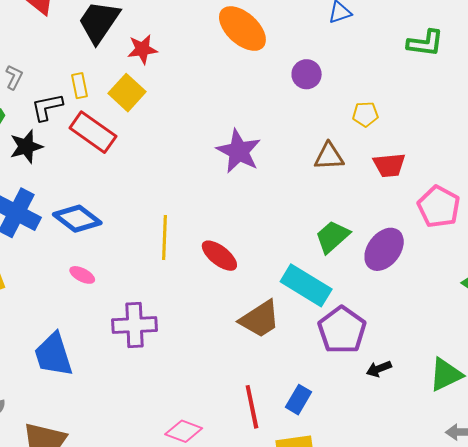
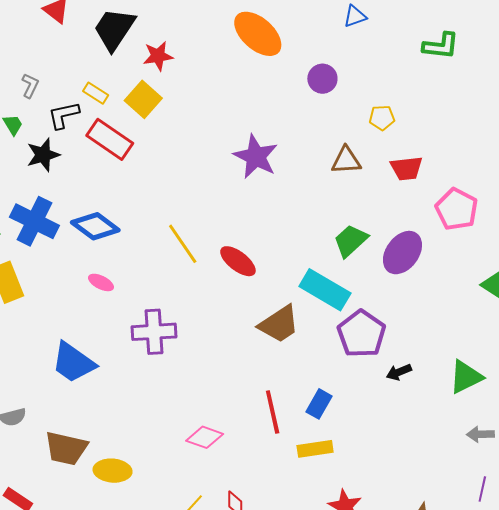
yellow rectangle: (80, 86) -> (96, 93), turned -45
yellow line: (164, 237) -> (183, 244), turned -36
blue trapezoid: (53, 355) -> (73, 363), turned -36

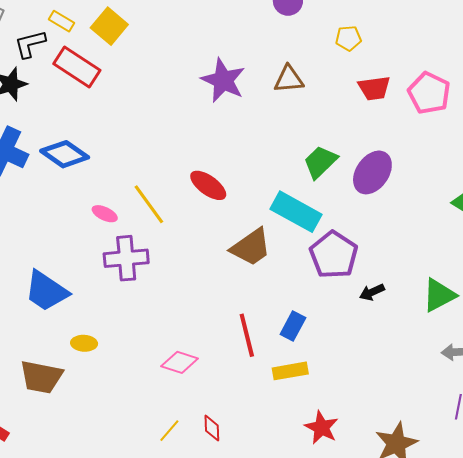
brown triangle: (346, 160) -> (289, 79), moved
pink pentagon: (457, 209) -> (429, 93), moved
yellow line: (183, 244) -> (149, 204), moved
pink ellipse: (101, 282) -> (105, 214), moved
yellow ellipse: (113, 471) -> (84, 343), moved, size x0.7

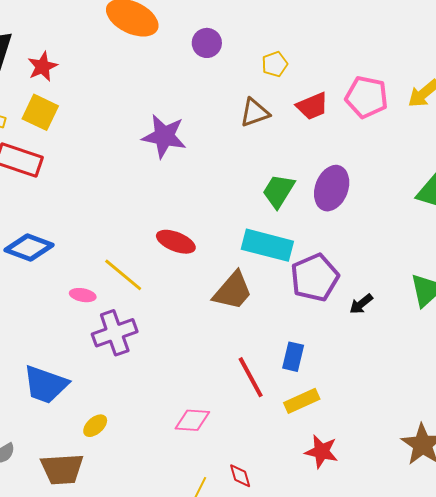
brown triangle: (289, 79) -> (255, 113), moved
purple pentagon: (334, 255) -> (315, 278), turned 30
yellow ellipse: (84, 343) -> (95, 426), turned -30
red star: (322, 428) -> (321, 451), moved

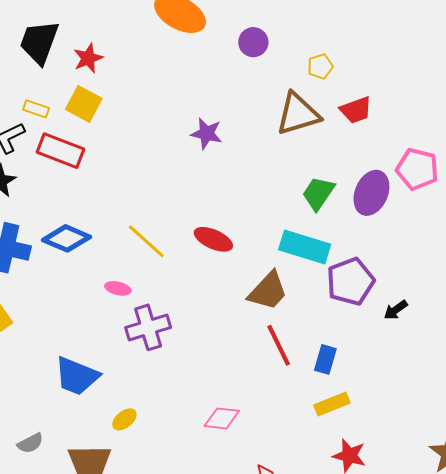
pink pentagon: (367, 97) -> (417, 169), moved
brown triangle: (255, 113) -> (298, 114), size x1.5
purple star: (164, 136) -> (206, 133), size x0.7
yellow line: (123, 275) -> (146, 241), moved
red line: (251, 377) -> (279, 345), moved

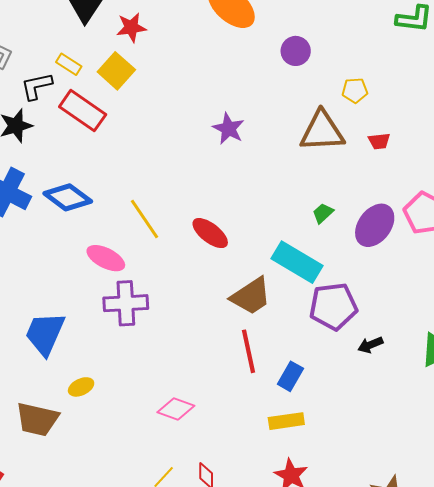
red trapezoid: (356, 110) -> (379, 141), size x0.7
green trapezoid: (318, 193) -> (323, 213), size x0.6
pink ellipse: (118, 288) -> (106, 258), size x1.5
blue trapezoid: (77, 376) -> (45, 334), turned 78

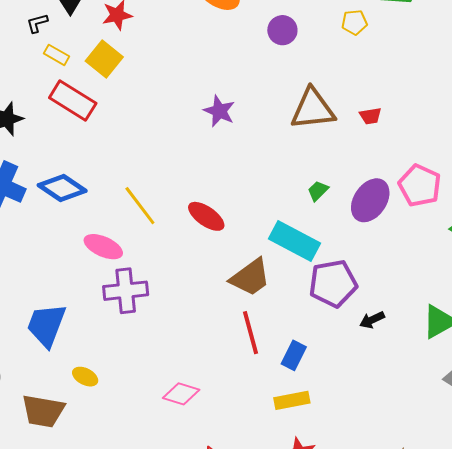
black L-shape: (36, 86) -> (37, 23), moved, size x0.7
yellow pentagon: (355, 90) -> (354, 22), moved
yellow ellipse: (81, 387) -> (85, 377), turned 55

